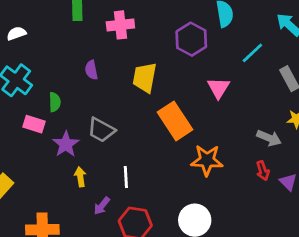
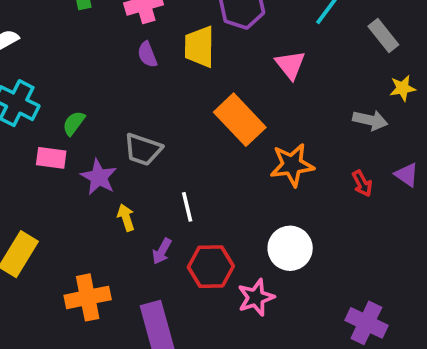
purple semicircle: (91, 70) -> (147, 54), moved
yellow trapezoid: (145, 78) -> (199, 47), moved
green semicircle: (55, 102) -> (74, 123), turned -132
red arrow: (263, 171) -> (362, 183), moved

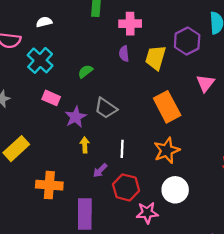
green semicircle: (74, 123) -> (85, 71), moved
orange star: (292, 165) -> (167, 150), moved, turned -30

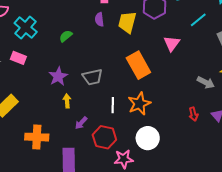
pink rectangle: (51, 98) -> (18, 58), moved
gray trapezoid: (106, 108) -> (92, 77), moved, turned -45
white line: (122, 149) -> (113, 105), moved

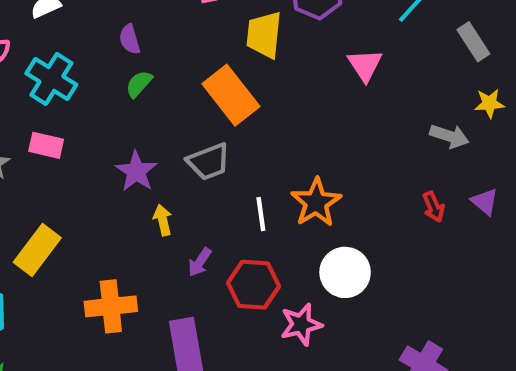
purple semicircle: (99, 19) -> (130, 39), moved
orange rectangle: (138, 65) -> (231, 95), moved

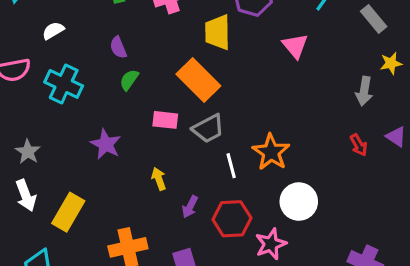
gray arrow: (449, 136) -> (364, 91), turned 88
pink rectangle: (46, 145) -> (165, 120), moved
gray trapezoid: (209, 162) -> (208, 129), moved
purple star: (136, 171) -> (106, 144), moved

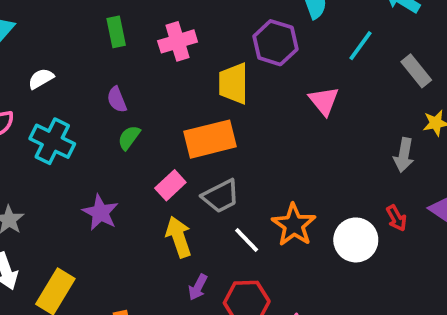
orange rectangle: (198, 80) -> (210, 139), turned -60
pink rectangle: (165, 120) -> (170, 185), turned -50
white line: (231, 166) -> (247, 240), turned -30
yellow arrow: (159, 179) -> (179, 237), moved, size x1.5
white circle: (299, 202) -> (356, 240), moved

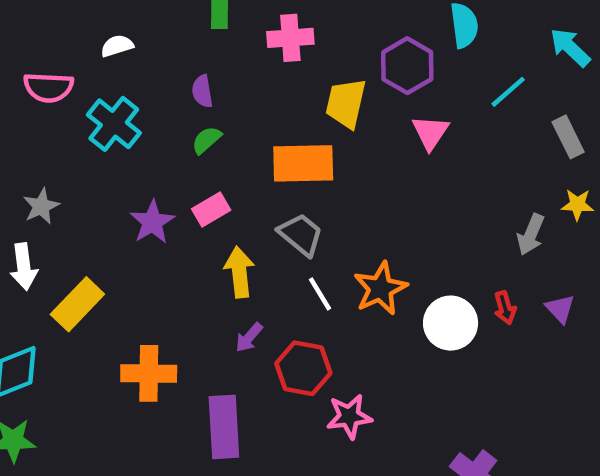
pink triangle: (324, 101) -> (430, 132), moved
pink rectangle: (170, 185) -> (211, 209), moved
gray trapezoid: (221, 196) -> (301, 234), turned -126

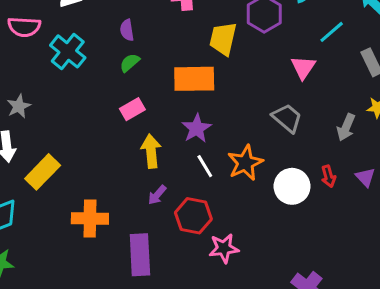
pink triangle: (430, 132) -> (303, 67), moved
purple star: (152, 222) -> (197, 128), moved
gray trapezoid: (301, 234) -> (287, 118), moved

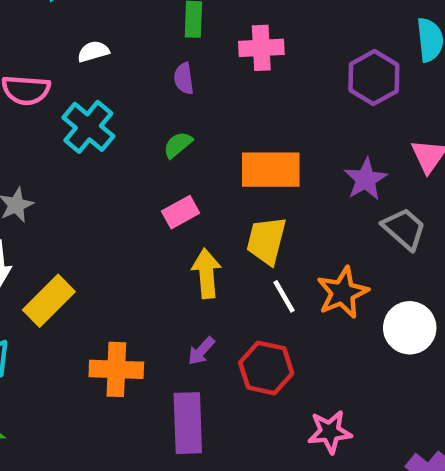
purple semicircle: (127, 30) -> (184, 78), moved
yellow trapezoid: (223, 39) -> (266, 241), moved
purple star: (197, 128) -> (366, 179), moved
purple arrow: (157, 195) -> (201, 351), moved
pink star: (224, 248) -> (330, 432), moved

